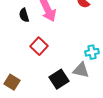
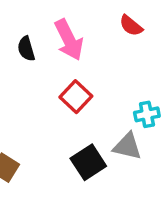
red square: (39, 46) -> (76, 97), moved

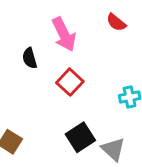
black semicircle: (26, 49) -> (30, 58), moved
gray triangle: (127, 146) -> (113, 149), moved, turned 30

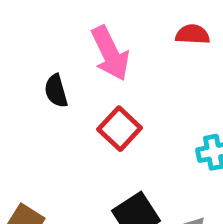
red semicircle: (116, 22) -> (193, 34), turned 144

